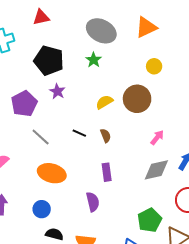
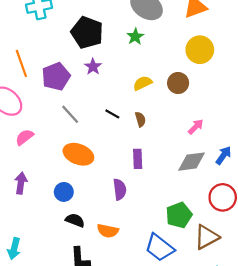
yellow circle: (154, 66) -> (200, 50), size x1.6
brown circle: (137, 99) -> (178, 83), size x0.7

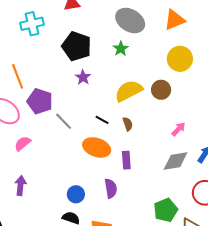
purple pentagon: (56, 76) -> (40, 101), moved, turned -30
yellow semicircle: (143, 83) -> (129, 91), size x1.6
orange ellipse: (78, 154) -> (97, 147), moved
blue circle: (64, 192) -> (76, 194), moved

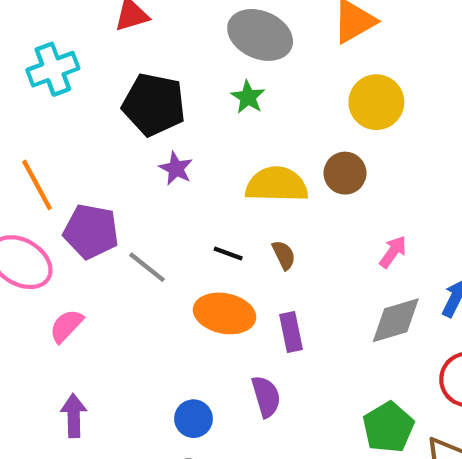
yellow semicircle: (129, 91) -> (277, 185), turned 36

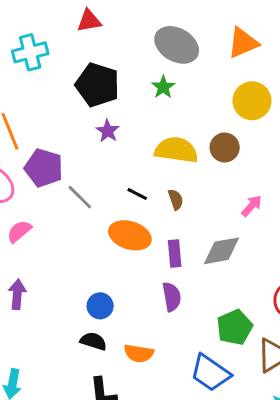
gray diamond: (396, 320) -> (221, 251), moved
purple semicircle: (266, 396) -> (172, 297), moved

